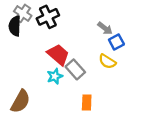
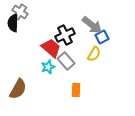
black cross: (48, 17) -> (65, 35), moved
gray arrow: (105, 28) -> (92, 25), size x1.5
yellow semicircle: (107, 61) -> (94, 54), turned -91

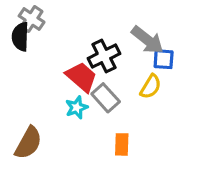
blue square: (102, 37) -> (164, 59), turned 32

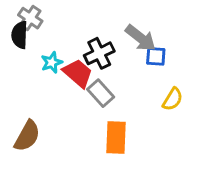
yellow semicircle: (151, 87) -> (173, 99), moved
cyan star: (77, 107) -> (52, 62), moved
orange rectangle: (122, 144) -> (116, 137), size x1.5

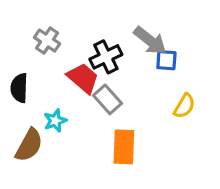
gray cross: (30, 18) -> (47, 41), moved
black semicircle: (20, 35) -> (19, 88), moved
cyan star: (52, 62) -> (55, 121), moved

